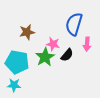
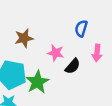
blue semicircle: (74, 24) -> (81, 28), size x0.6
green star: (45, 57) -> (37, 82), moved

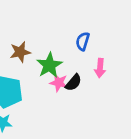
pink star: (56, 53) -> (59, 83), moved
green star: (37, 82) -> (49, 65), moved

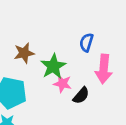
pink arrow: (100, 68) -> (104, 69), size x1.5
black semicircle: (73, 83) -> (81, 96), moved

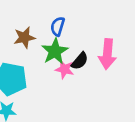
blue semicircle: (86, 42) -> (58, 26), moved
black semicircle: (81, 96) -> (80, 61), moved

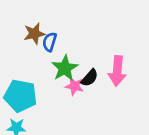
blue semicircle: (58, 26) -> (50, 42), moved
brown star: (24, 37) -> (34, 34), moved

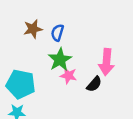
blue semicircle: (50, 42) -> (57, 33), moved
black semicircle: (90, 78) -> (94, 84), moved

